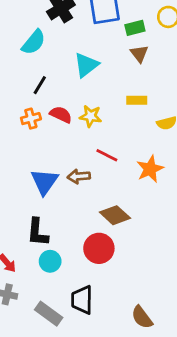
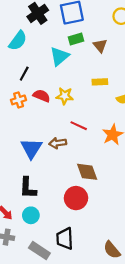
green rectangle: (135, 28) -> (76, 39), moved
brown diamond: (115, 215) -> (87, 172), turned 30
cyan circle: (50, 261) -> (31, 215), moved

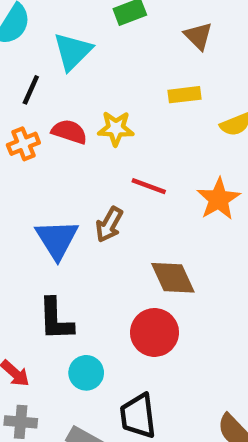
brown triangle: (100, 46) -> (198, 36), moved
cyan triangle: (59, 56) -> (73, 51), moved
brown arrow: (58, 143) -> (109, 224), turned -49
cyan circle: (31, 215) -> (86, 373), moved

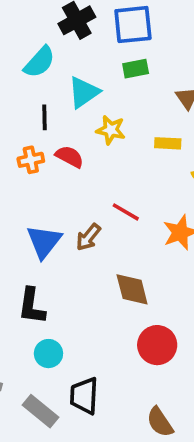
black line: (31, 90) -> (44, 117), turned -35
yellow star: (116, 128) -> (111, 130), moved
red circle: (154, 332) -> (157, 345), moved

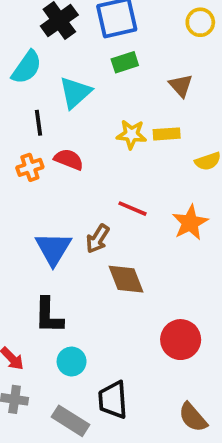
yellow star: (111, 130) -> (131, 134), moved
brown diamond: (132, 289) -> (126, 279), moved

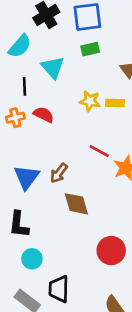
cyan triangle: (75, 93) -> (53, 67), turned -35
red line: (132, 209) -> (99, 151), moved

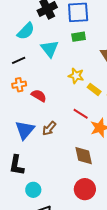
black line: (25, 86) -> (19, 60), moved, turned 64
yellow rectangle: (115, 103) -> (94, 89), moved, turned 32
red semicircle: (44, 115) -> (39, 96), moved
brown diamond: (76, 204) -> (84, 156), moved
cyan circle: (32, 259) -> (33, 190), moved

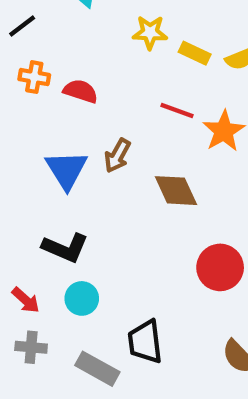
orange cross: (19, 85) -> (34, 77), turned 32
brown diamond: (84, 156) -> (176, 191), moved
black L-shape: (17, 165) -> (65, 248), turned -65
cyan circle: (33, 190) -> (82, 298), moved

